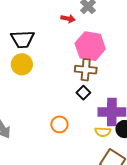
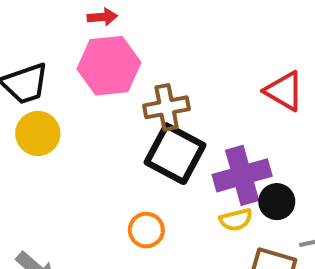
pink hexagon: (90, 46) -> (109, 66), moved
black square: (83, 93) -> (175, 154), size x2.0

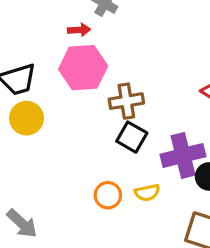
black square: (175, 154) -> (132, 137), size x0.7
yellow semicircle: (236, 220) -> (147, 193), moved

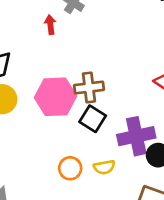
red arrow: (79, 30) -> (50, 25), turned -96
pink hexagon: (83, 68) -> (55, 97), moved

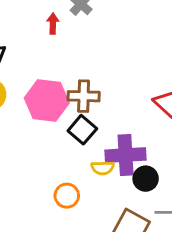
yellow semicircle: (104, 167) -> (103, 168), moved
orange circle: (70, 168) -> (67, 196), moved

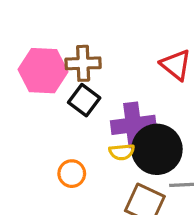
yellow semicircle: (103, 168) -> (122, 152), moved
black circle: (146, 179) -> (157, 149), size x1.8

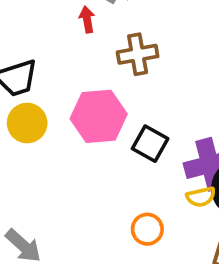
brown cross: (83, 63) -> (138, 54), moved

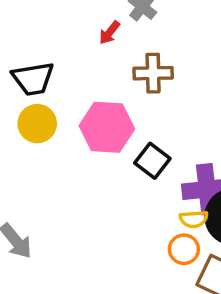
red arrow: (87, 19) -> (109, 33), turned -140
orange circle: (147, 229) -> (184, 249), moved

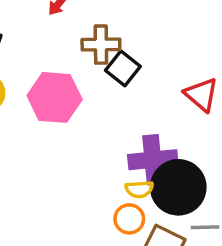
black square: (152, 161) -> (123, 68), moved

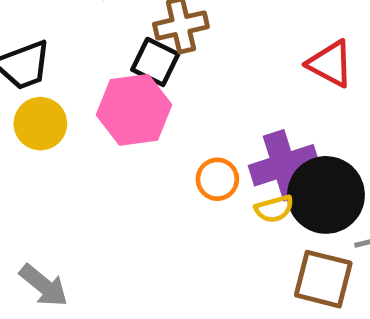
black square: (123, 68) -> (155, 62), moved
orange circle: (129, 219) -> (217, 179), moved

